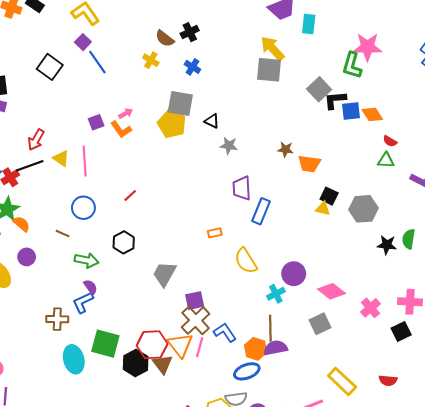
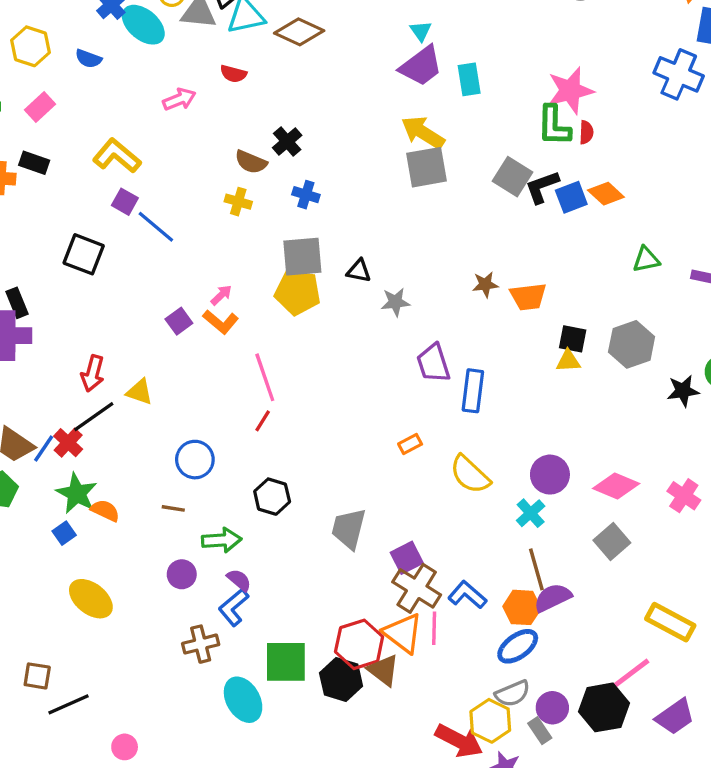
red semicircle: (390, 141) -> (586, 132), moved, turned -104
pink line: (85, 161) -> (265, 377), moved
purple circle: (27, 257) -> (182, 574), moved

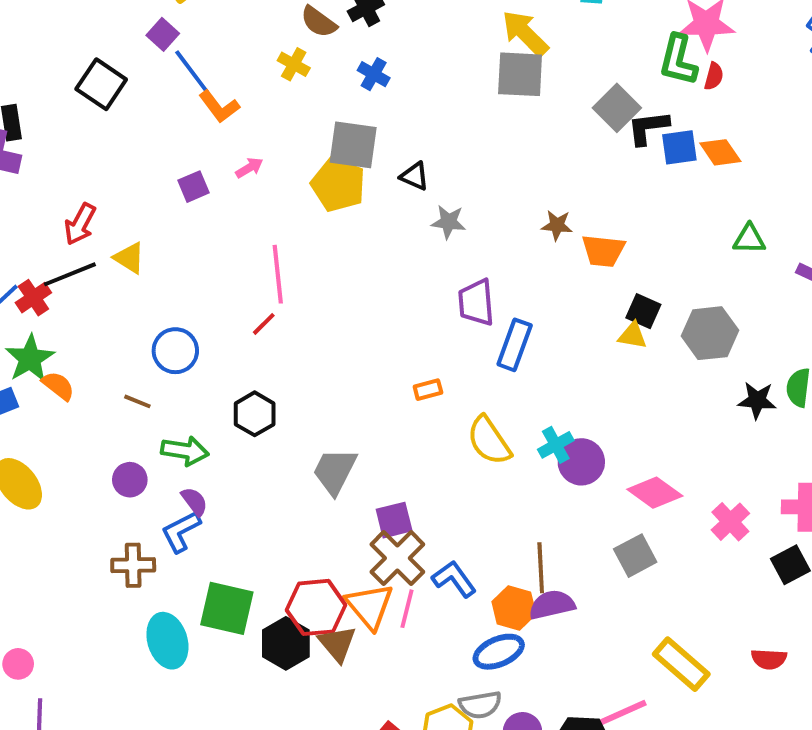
orange L-shape: (221, 322) -> (219, 107), moved
cyan cross: (531, 513) -> (556, 445), moved

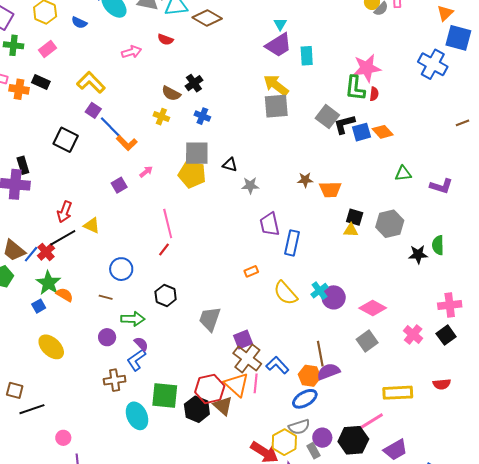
pink cross: (730, 522) -> (413, 334), moved
yellow rectangle: (681, 664) -> (398, 393), turned -36

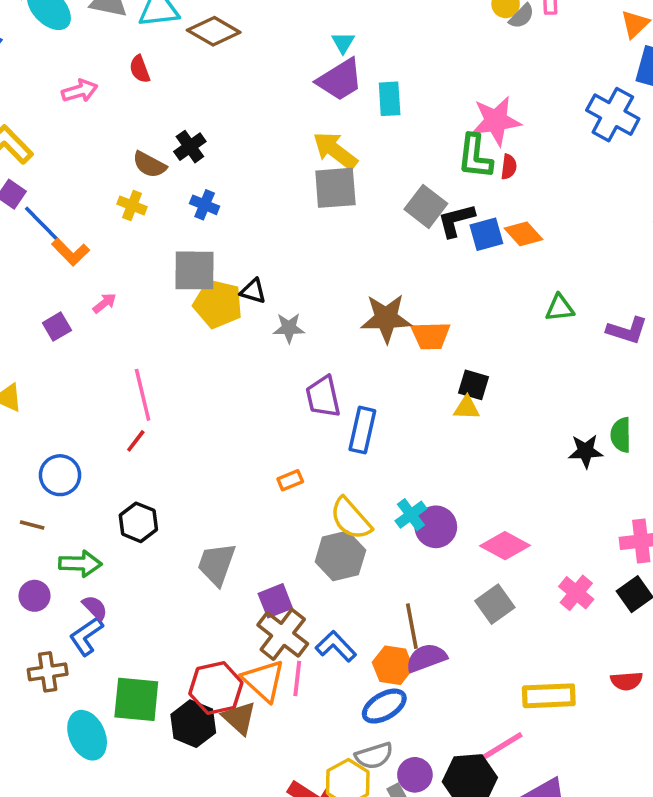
red semicircle: (165, 39) -> (140, 69), turned 49
yellow pentagon: (192, 174) -> (218, 304), moved
brown star: (305, 180) -> (386, 318), size x1.8
gray hexagon: (390, 224) -> (340, 556), moved

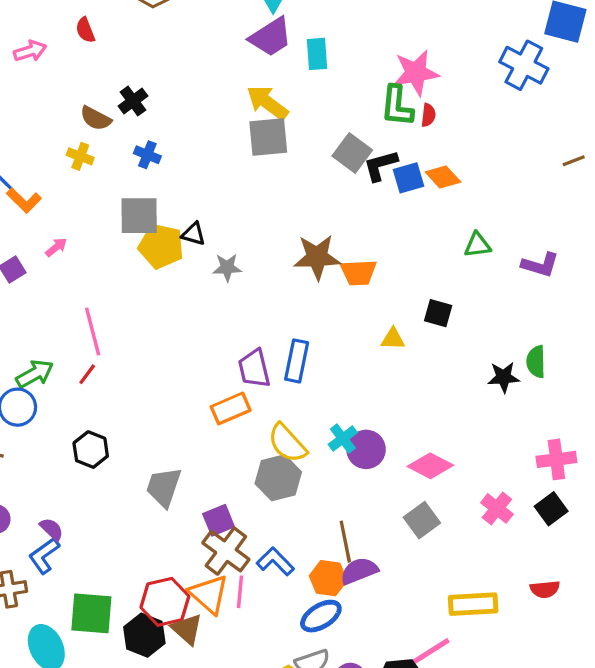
black square: (473, 385) -> (438, 313), moved
purple trapezoid: (323, 397) -> (254, 369), moved
orange rectangle: (290, 480) -> (231, 408), size x1.6
green arrow: (80, 564) -> (35, 374), moved, turned -30

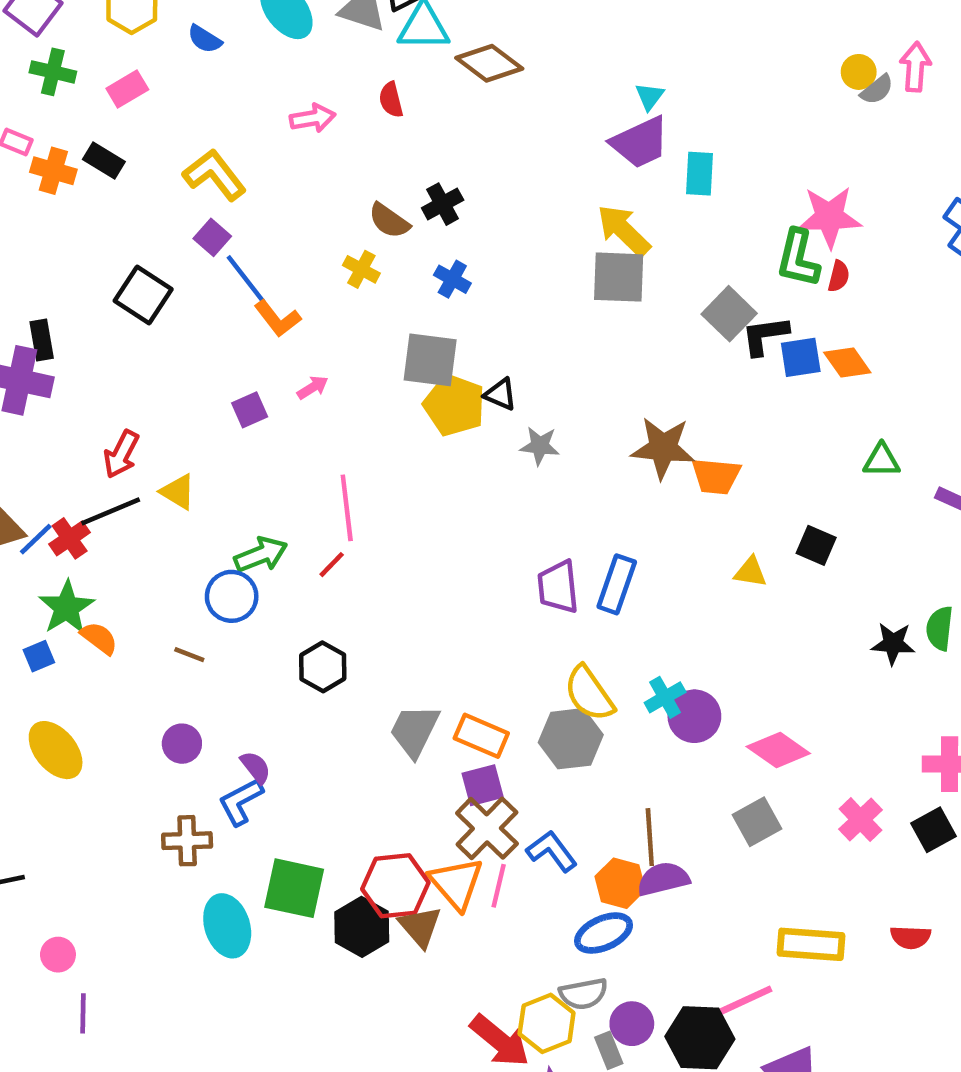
orange rectangle: (231, 408) -> (481, 736), moved, turned 39

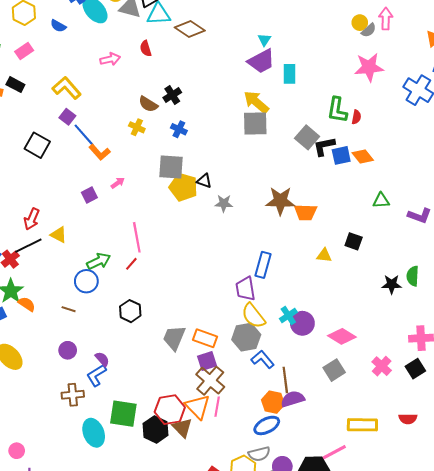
pink star: (829, 217) -> (369, 67), moved
purple trapezoid: (558, 587) -> (245, 289), moved
blue L-shape: (552, 851) -> (263, 359), moved

